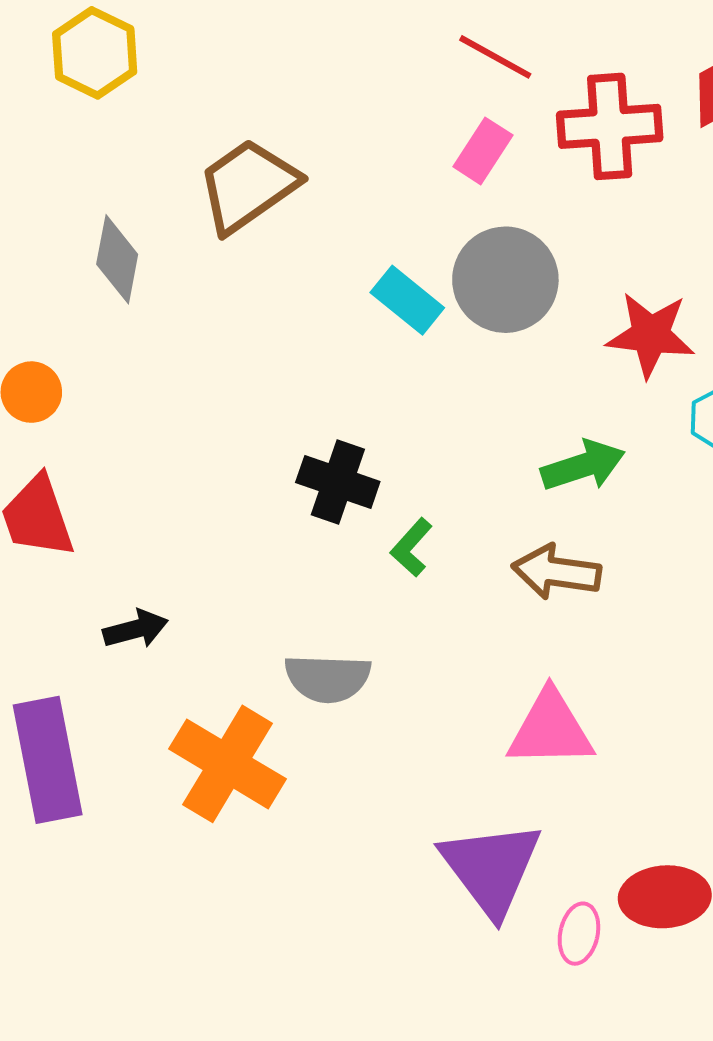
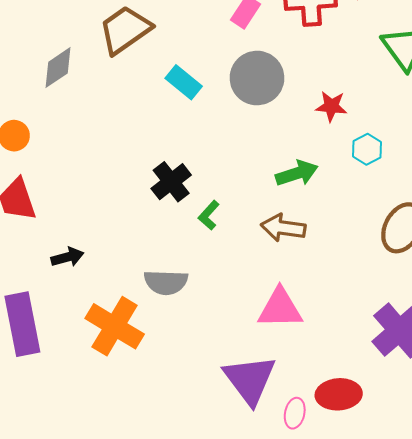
gray diamond: (117, 259) -> (58, 68), turned 45
cyan rectangle: (407, 300) -> (184, 82), moved
red star: (650, 335) -> (331, 106), size x0.7
black cross: (338, 482) -> (171, 182), turned 33

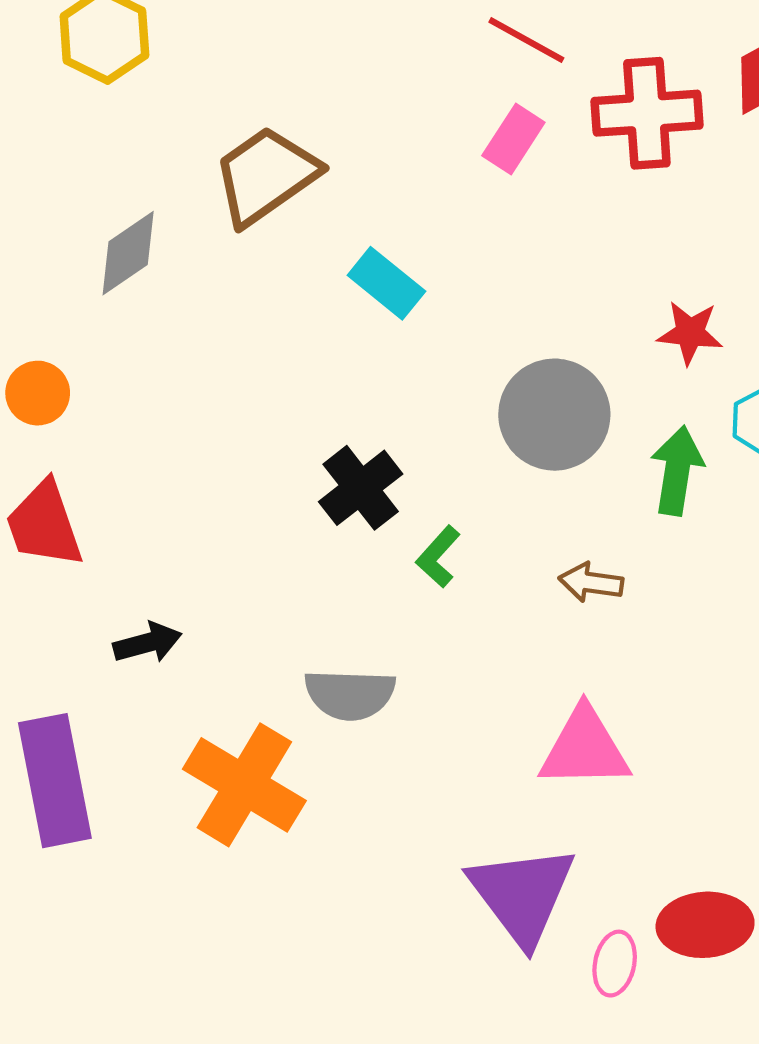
gray circle: (257, 78) -> (554, 415), moved
green arrow: (297, 173) -> (677, 471), moved, turned -63
brown arrow: (283, 228) -> (591, 582), size x0.7

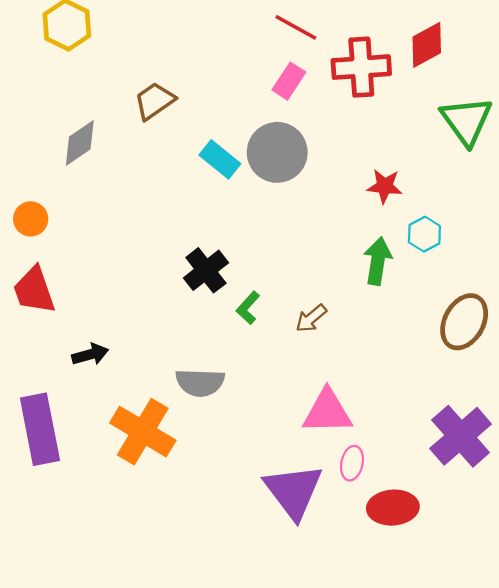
brown trapezoid: (266, 176) -> (154, 101), size x0.7
gray circle: (554, 415) -> (277, 152), moved
brown arrow: (591, 582) -> (311, 318), moved, turned -48
pink ellipse: (615, 964) -> (352, 463), moved

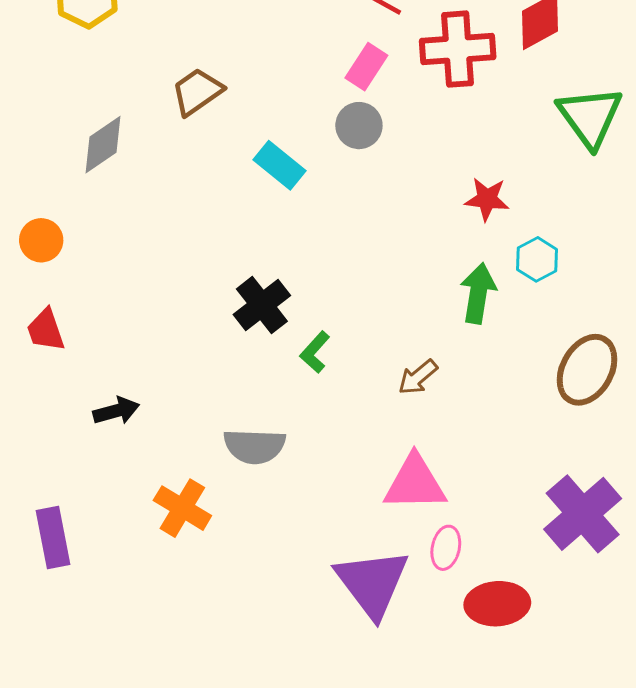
gray circle: (277, 152) -> (359, 126), moved, size x0.6
red trapezoid: (34, 290) -> (46, 330), size x0.7
brown arrow: (311, 318) -> (418, 377), moved
purple rectangle: (40, 429) -> (53, 537), moved, size x0.7
orange cross: (143, 432) -> (182, 508), size x0.7

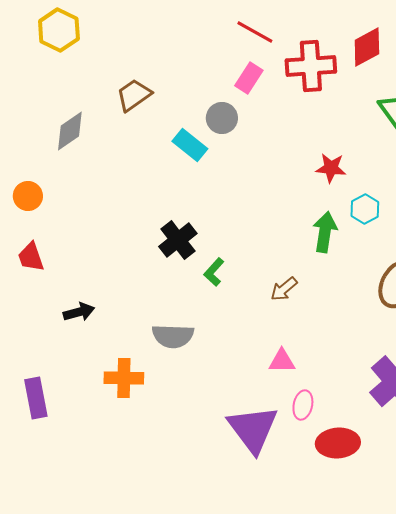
gray circle: (359, 126) -> (222, 118), moved
pink triangle: (415, 483) -> (282, 361), size x0.6
orange cross: (182, 508) -> (124, 378), turned -30

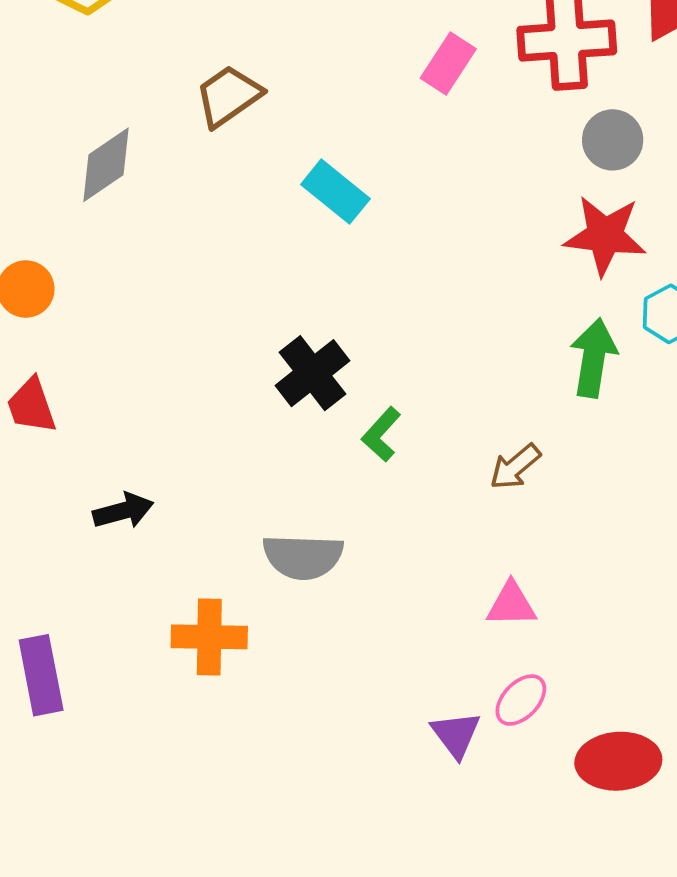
gray circle: (222, 118) -> (613, 140), moved
red star: (331, 168) -> (605, 236), size x1.4
pink ellipse: (303, 405) -> (521, 700), moved, turned 32
purple triangle: (253, 429) -> (456, 734), size x0.5

